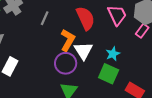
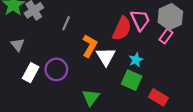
red semicircle: (86, 18) -> (122, 29), moved, turned 50
purple circle: (66, 63) -> (56, 69), moved

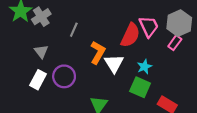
gray triangle: (18, 45) -> (41, 51), moved

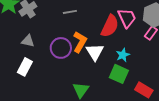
gray line: (74, 30) -> (70, 12), moved, turned 56
gray triangle: (41, 51) -> (28, 41), turned -40
purple circle: (64, 76) -> (61, 48), moved

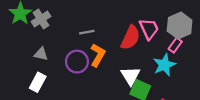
gray line: (70, 12) -> (87, 32), moved
white triangle: (95, 52) -> (130, 76), moved
cyan star: (123, 55) -> (164, 65), moved, size x1.5

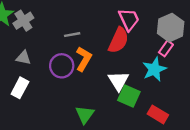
pink trapezoid: (149, 29) -> (129, 19), moved

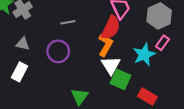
pink rectangle: (166, 48) -> (162, 43), moved
orange L-shape: (84, 59) -> (105, 45), moved

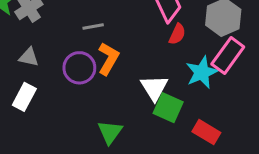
red semicircle: (111, 28) -> (177, 34), moved, size x0.6
pink rectangle: (162, 43) -> (228, 56), size x1.6
orange L-shape: (105, 45) -> (108, 59), moved

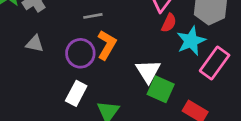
pink rectangle: (228, 56) -> (215, 63), moved
cyan star: (202, 72) -> (191, 41), moved
white rectangle: (24, 97) -> (76, 93), moved

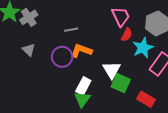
gray triangle: (35, 44) -> (29, 50), turned 32
orange L-shape: (107, 45) -> (81, 51), turned -100
white rectangle: (76, 93) -> (83, 86), moved

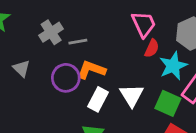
gray cross: (29, 17) -> (51, 32), moved
green square: (121, 83) -> (168, 103), moved
white rectangle: (83, 86) -> (98, 99), moved

